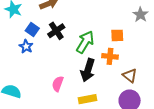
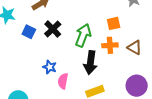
blue star: (26, 46) -> (50, 67), moved
brown triangle: (130, 76) -> (135, 47), moved

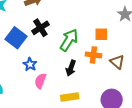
blue square: (29, 32) -> (16, 38), moved, size x1.5
black arrow: (90, 63) -> (71, 68), size x0.7

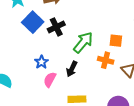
blue square: (16, 38) -> (33, 22), moved
black arrow: (71, 68) -> (72, 69), moved

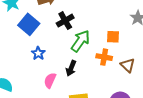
black cross: (56, 27) -> (65, 21), moved
blue star: (41, 62) -> (38, 53), moved

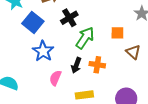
blue star: (38, 53) -> (43, 51), size x1.5
orange cross: (104, 57) -> (97, 65), moved
brown triangle: (128, 65) -> (133, 52), moved

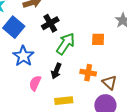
brown triangle: (133, 52) -> (109, 82), moved
orange cross: (97, 65) -> (88, 73), moved

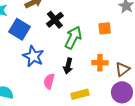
brown triangle: (109, 82) -> (122, 69), turned 49

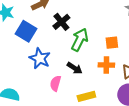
orange square: (105, 28) -> (112, 43), moved
black arrow: (68, 66) -> (74, 68), turned -70

